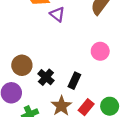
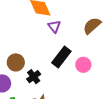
black rectangle: (74, 81) -> (61, 57), moved, size x1.5

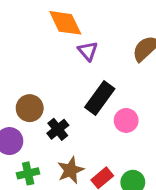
pink circle: (83, 65) -> (126, 120), moved

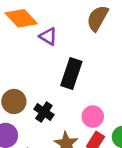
pink circle: (126, 120) -> (93, 117), moved

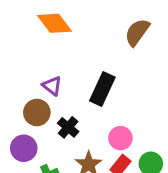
purple triangle: (48, 36) -> (52, 86), moved

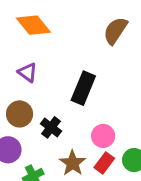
purple triangle: (52, 86) -> (28, 72), moved

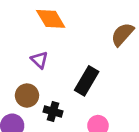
black cross: (51, 127) -> (53, 111), turned -30

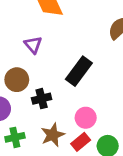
black cross: (53, 111) -> (42, 99), turned -36

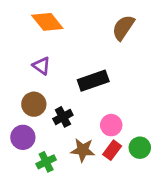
black rectangle: (79, 71) -> (93, 81), turned 48
brown star: (53, 135) -> (83, 150), turned -30

